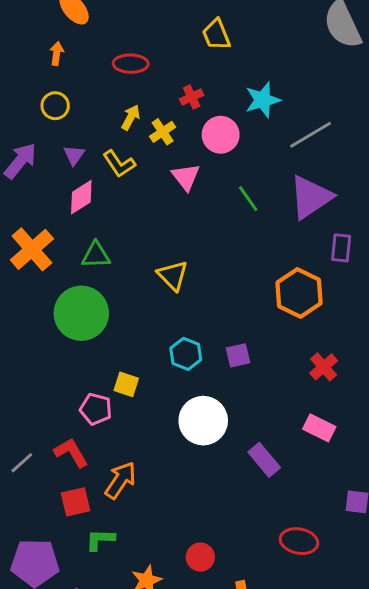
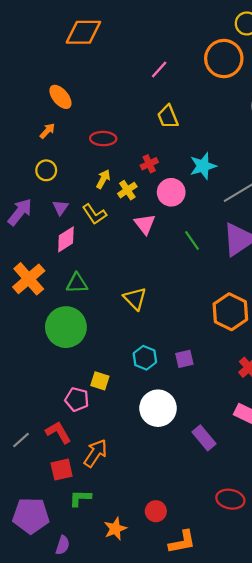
orange arrow: (57, 53) -> (47, 131), turned 35

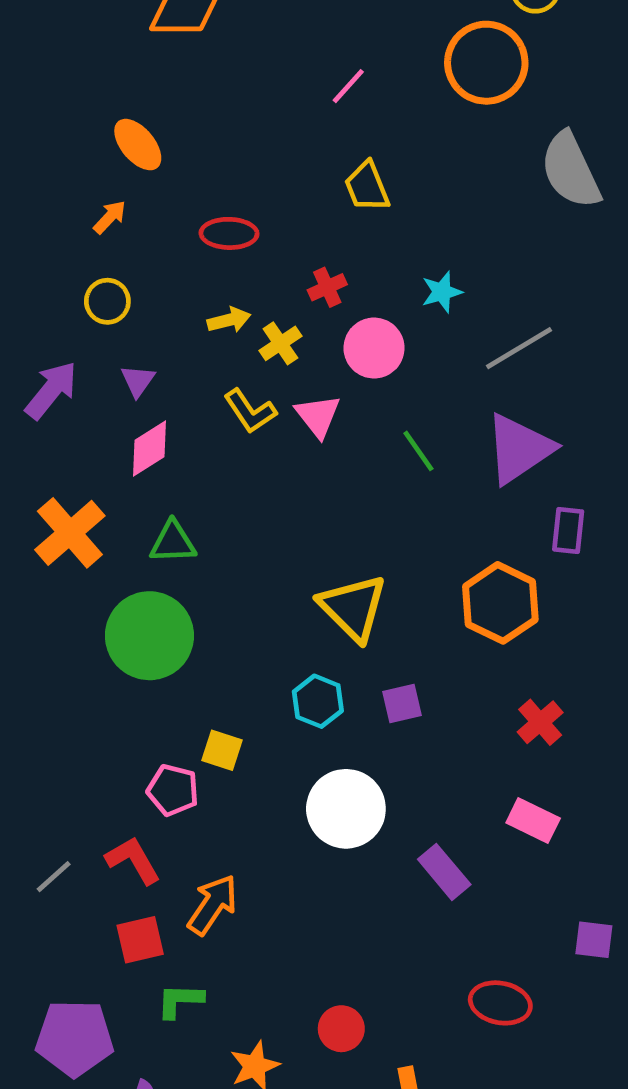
cyan star: (203, 166) -> (442, 292), size x0.7
yellow arrow: (103, 179) -> (229, 320), turned 48
yellow L-shape: (94, 214) -> (250, 411), moved
yellow triangle: (135, 299) -> (353, 608), moved, size x1.4

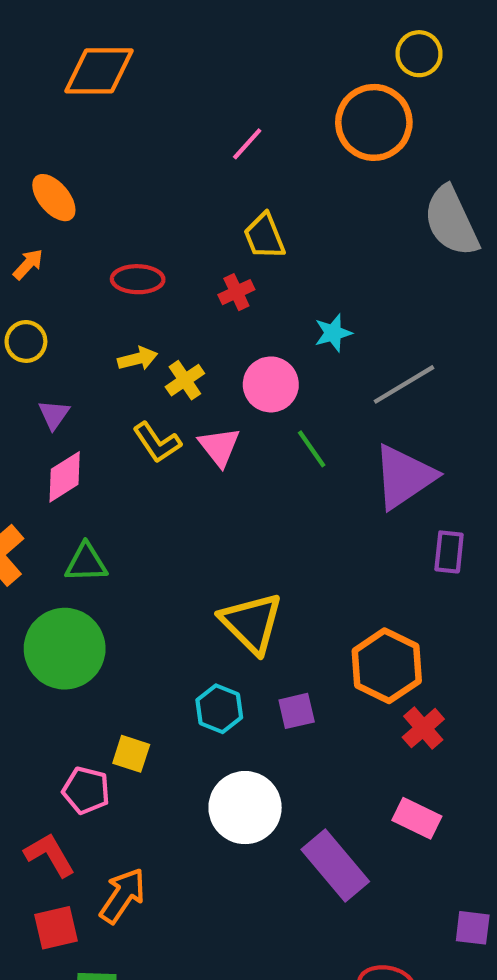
red cross: (327, 287) -> (236, 292), moved
green line: (418, 451) -> (312, 449), moved
orange hexagon: (500, 603) -> (387, 666), moved
purple rectangle: (444, 872) -> (335, 866), size x1.4

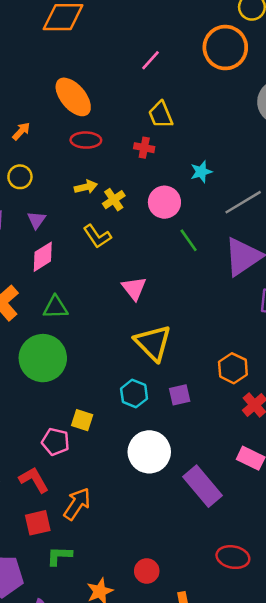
orange ellipse: (54, 198) -> (73, 97), moved, size x1.4
red cross: (236, 292) -> (144, 148), turned 36
pink triangle: (219, 447) -> (134, 288), moved
orange hexagon: (387, 666) -> (233, 368), size x0.7

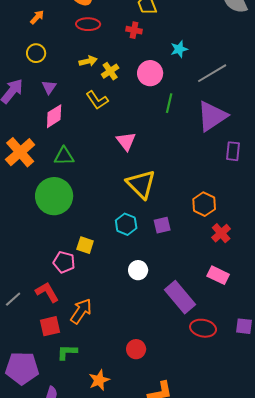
green line: (189, 240) -> (169, 103), turned 48
white circle: (149, 452) -> (138, 270), size x0.6
red ellipse: (233, 557) -> (203, 328), moved
red circle: (147, 571) -> (136, 349), moved

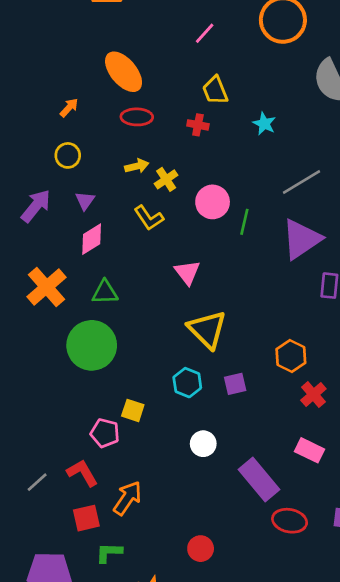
cyan star: (179, 49) -> (264, 124), moved, turned -30
pink circle: (150, 73) -> (213, 202), moved

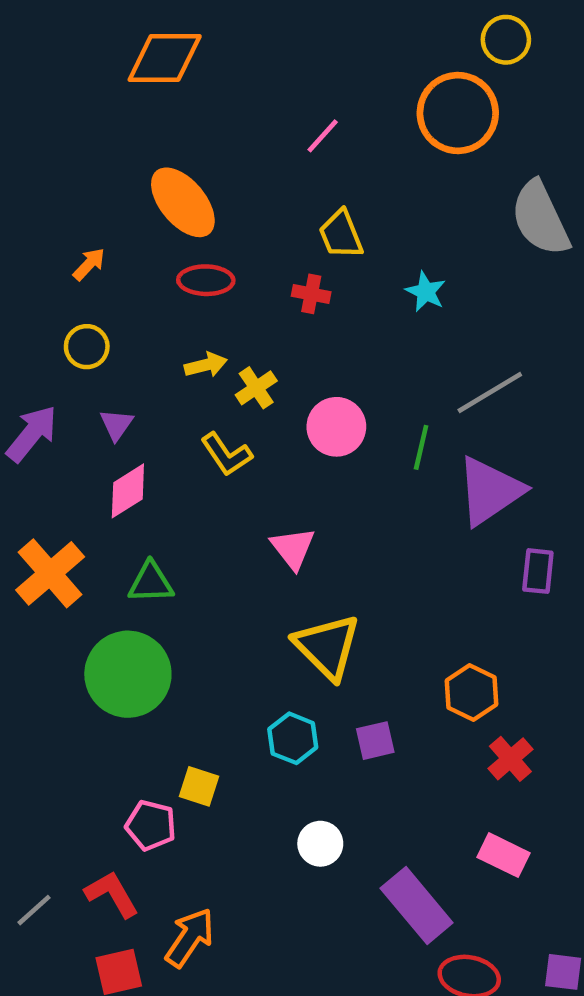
green line: (244, 222) -> (421, 447), moved

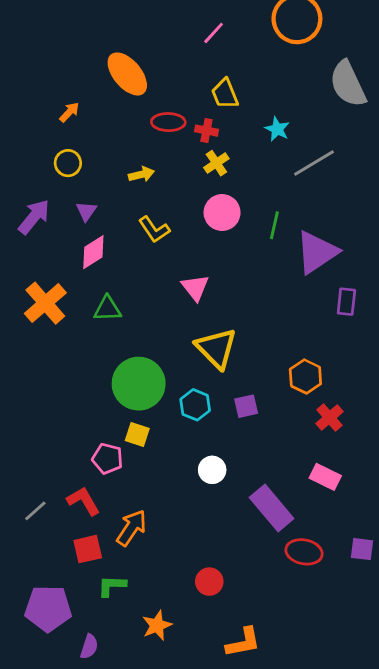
red ellipse: (206, 280) -> (168, 122), moved
yellow cross: (256, 388) -> (216, 163), moved
gray line: (490, 392) -> (314, 163), moved
green circle: (128, 674) -> (139, 384), moved

